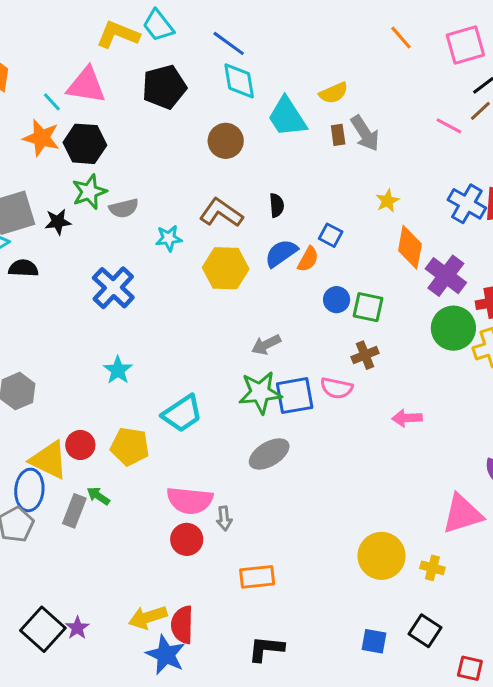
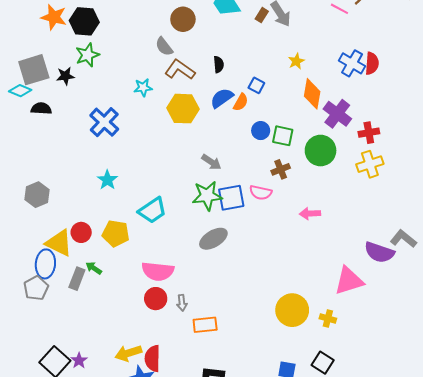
brown rectangle: (338, 135) -> (262, 15), turned 40
gray semicircle: (124, 208) -> (164, 47), moved, turned 66
green circle: (453, 328) -> (321, 151), moved
gray arrow: (266, 345) -> (211, 162), turned -120
gray arrow: (224, 518) -> (182, 303), moved

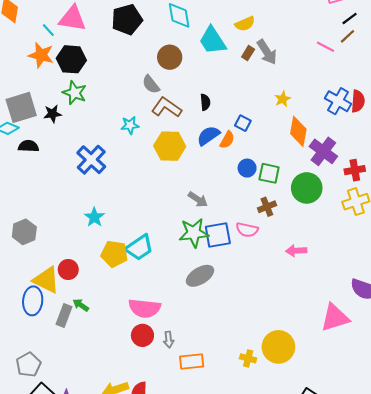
green star: (87, 55) -> (75, 93), turned -30
yellow pentagon: (116, 233) -> (114, 254), moved
gray pentagon: (36, 288) -> (28, 365), moved
yellow cross: (328, 319) -> (248, 358), moved

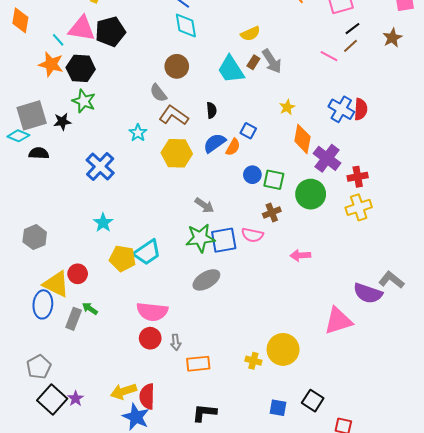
black pentagon: (127, 20) -> (110, 32), moved
cyan trapezoid: (213, 40) -> (231, 69), moved
cyan star: (130, 125) -> (138, 133), turned -30

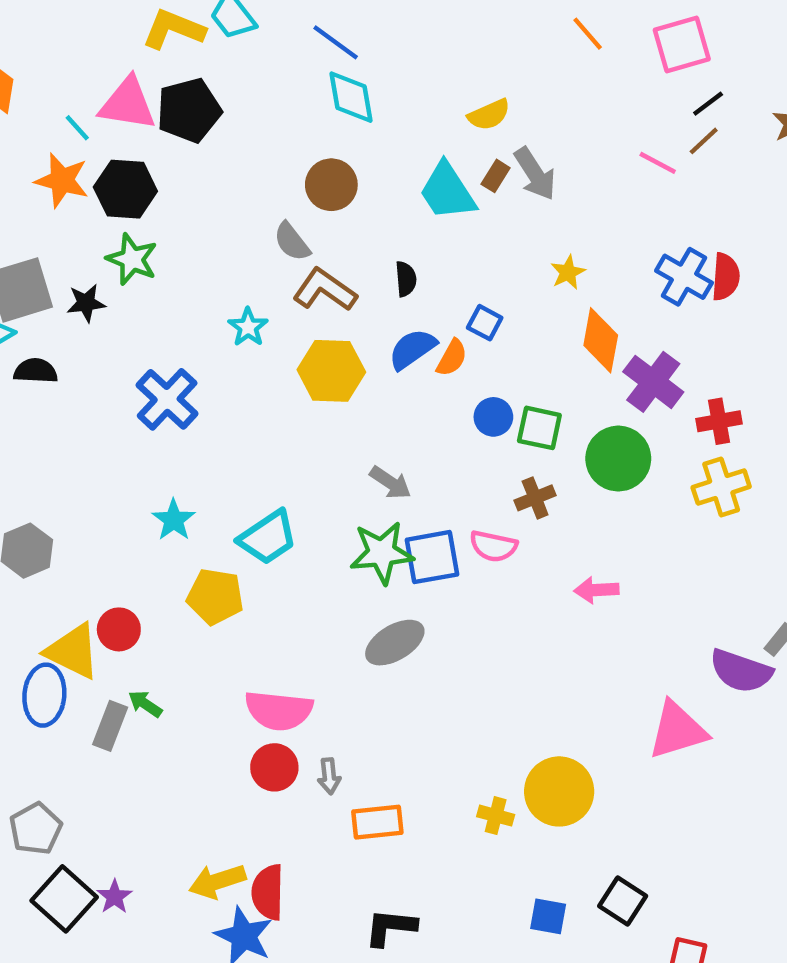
cyan trapezoid: (147, 252) -> (268, 537), moved

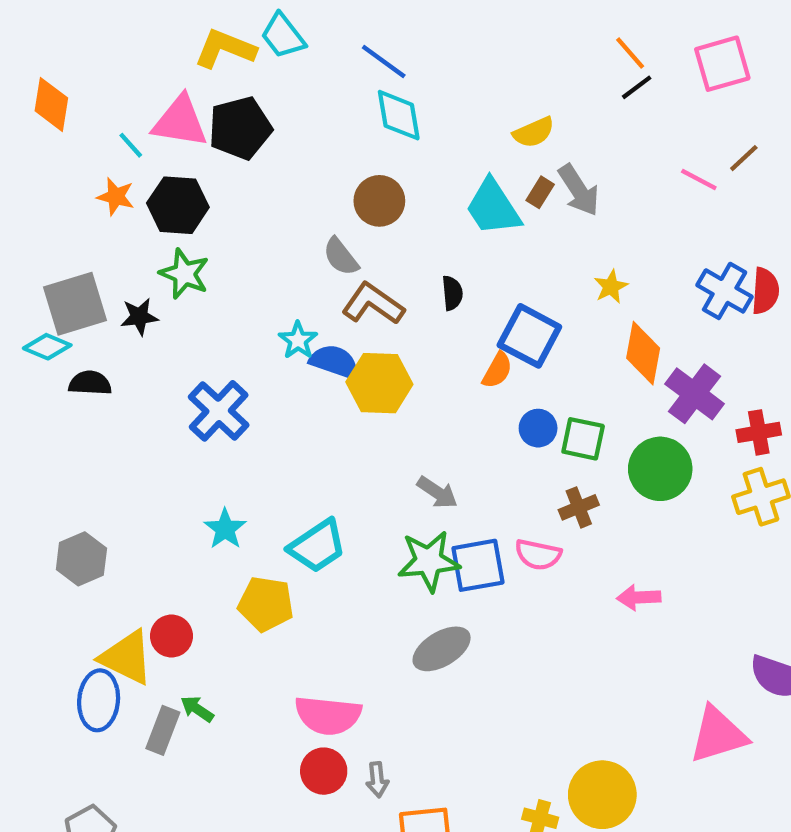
black line: (708, 104) -> (637, 87), moved
orange star: (62, 180) -> (116, 197), size x0.7
blue square: (485, 323) -> (529, 336), size x1.8
blue semicircle: (412, 349) -> (334, 362), moved, turned 54

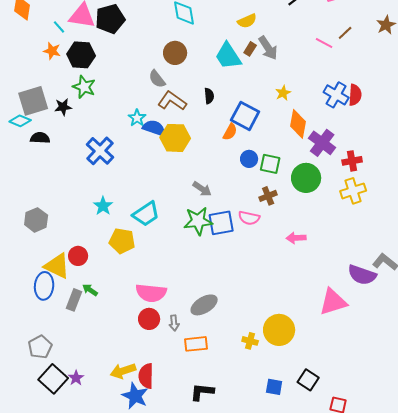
gray ellipse: (442, 649) -> (204, 305), moved

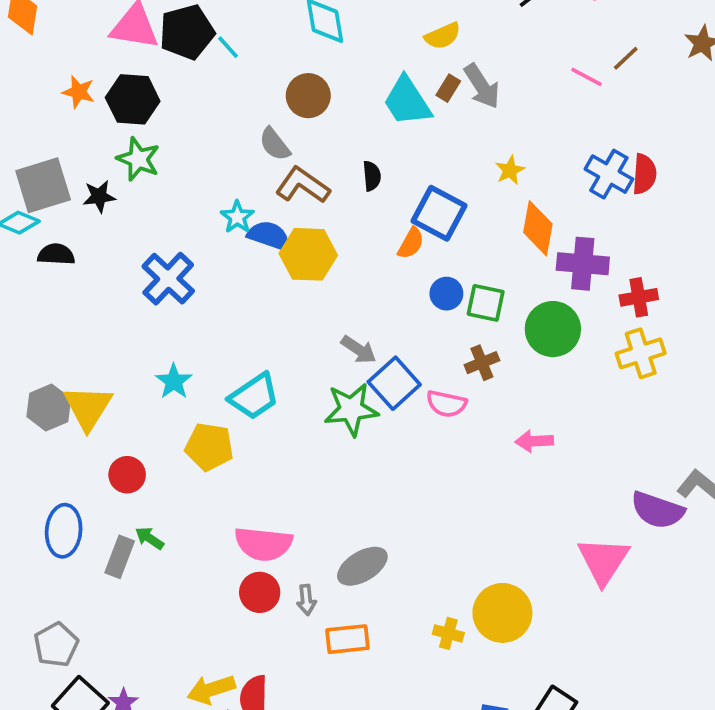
cyan line: (59, 27) -> (228, 47), moved
purple cross: (322, 143) -> (583, 264), turned -32
blue square: (221, 223) -> (394, 383), moved, turned -32
yellow triangle: (57, 266) -> (88, 407), moved, turned 36
pink triangle: (333, 302) -> (603, 561), turned -40

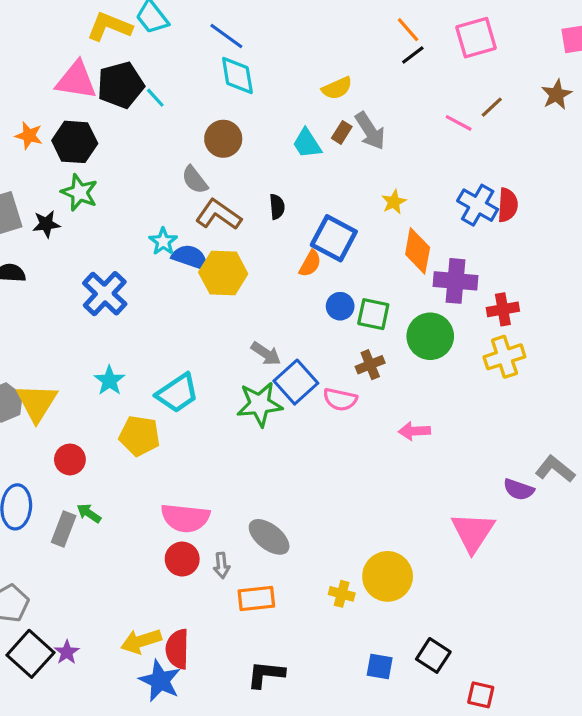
cyan trapezoid: (407, 101) -> (307, 143), size x0.7
purple semicircle: (657, 510) -> (519, 490), size x0.7
gray ellipse: (362, 566) -> (269, 537), turned 69

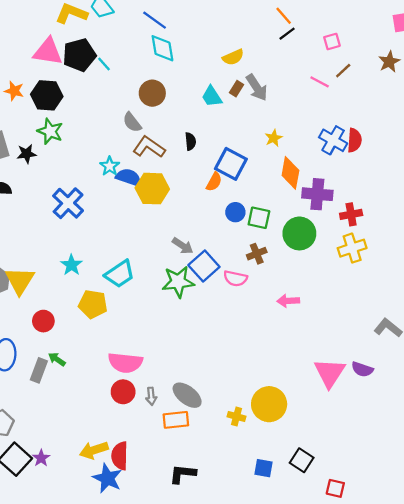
pink square: (476, 38) -> (332, 41), moved, size x0.6
purple semicircle: (519, 490) -> (362, 369), moved
gray ellipse: (269, 537) -> (187, 395), moved

